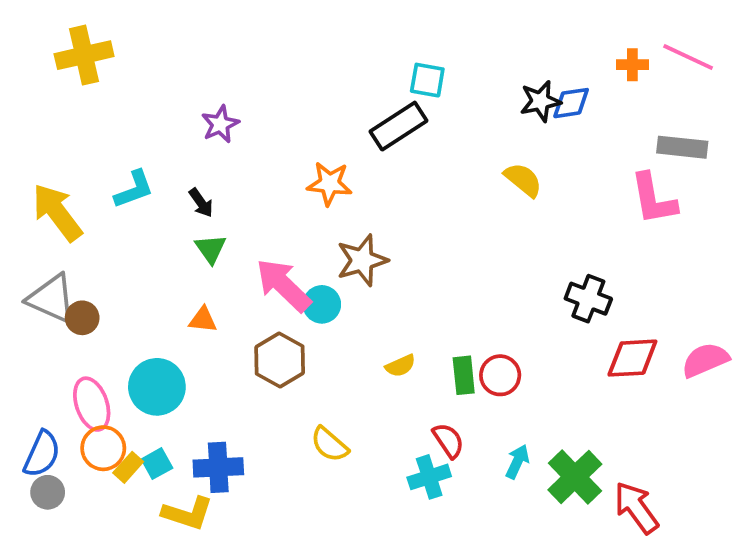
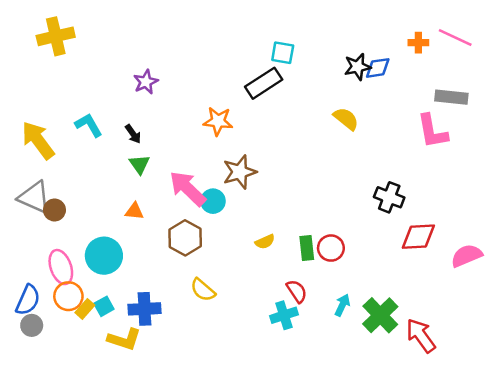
cyan L-shape: (134, 189) -> (89, 125), turned -100
pink semicircle: (705, 360) -> (467, 256), moved
yellow semicircle: (329, 444) -> (203, 290), moved

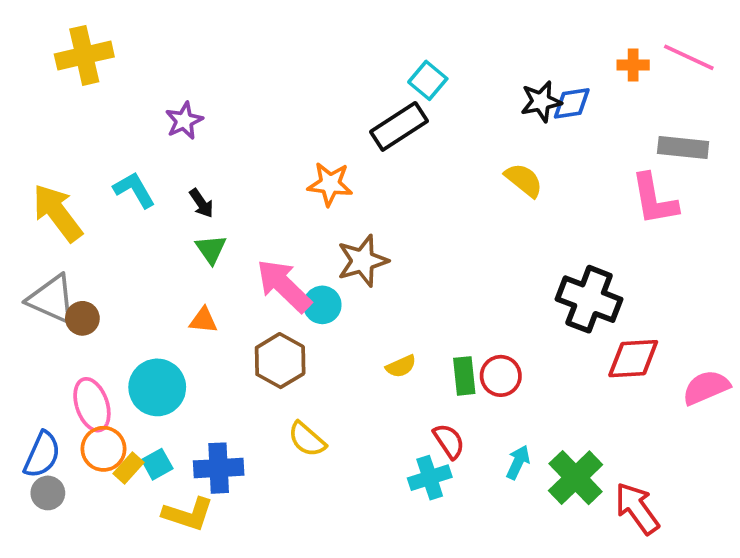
cyan square: (283, 53) -> (428, 80), turned 30
purple star: (146, 82) -> (184, 121), moved
black cross: (389, 197) -> (589, 299), size x1.4

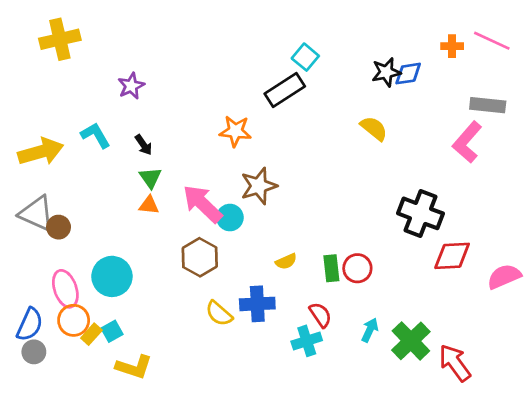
pink L-shape: (654, 199) -> (467, 142), turned 51
yellow arrow: (57, 213) -> (41, 152), turned 111
orange triangle: (203, 320) -> (149, 205), moved
blue cross: (219, 468) -> (257, 304), moved

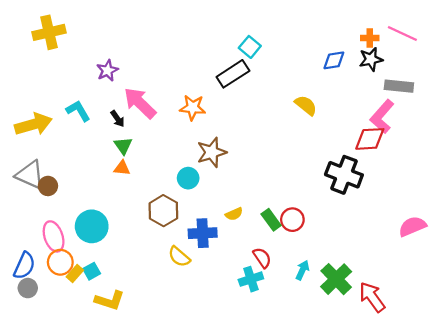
black star: (386, 72) -> (371, 59), moved
pink arrow: (202, 204) -> (140, 103), moved
red diamond: (452, 256) -> (370, 139), moved
green rectangle: (331, 268) -> (271, 220), turned -30
blue cross: (257, 304) -> (203, 233), moved

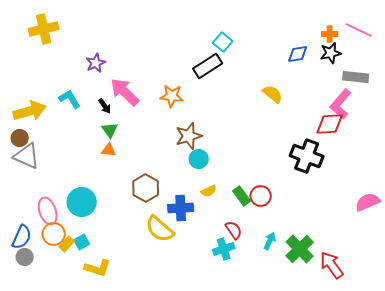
cyan circle: (188, 178) -> (199, 159), moved
brown circle: (48, 186) -> (20, 138), moved
yellow semicircle: (179, 257) -> (160, 229), size x1.4

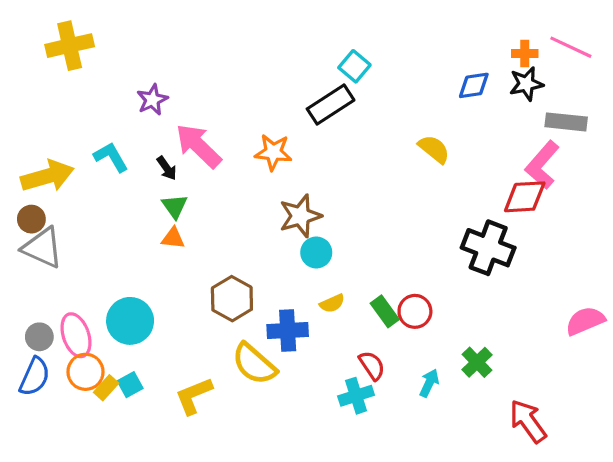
green cross: (300, 249) -> (477, 362), moved, size x0.7
gray circle: (25, 257) -> (39, 337), moved
yellow L-shape: (98, 268) -> (194, 396), moved, turned 140

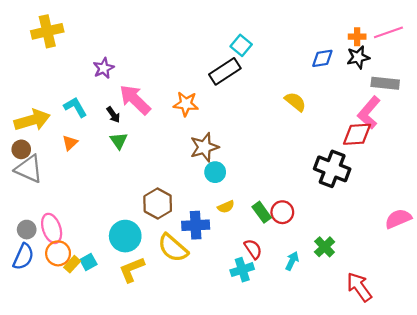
pink line: (571, 47) -> (388, 32), turned -44
orange triangle: (173, 238) -> (70, 143), moved, turned -49
cyan circle: (130, 321) -> (125, 236), moved

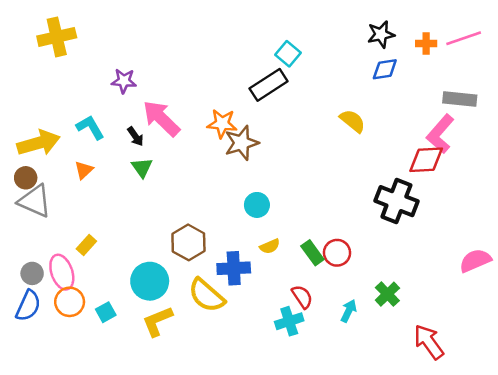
black star: (358, 57) -> (381, 34), moved
purple star: (104, 68) -> (124, 81), turned 30
brown star: (204, 147) -> (241, 143), moved
yellow rectangle: (72, 264) -> (86, 245), moved

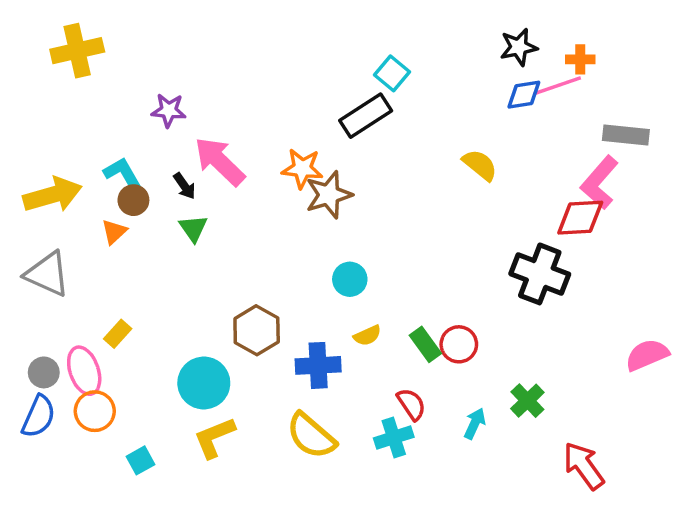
pink line: (464, 38) -> (557, 86), moved
brown circle: (26, 178) -> (133, 200), moved
yellow semicircle: (207, 295) -> (311, 436), moved
cyan square: (106, 312) -> (140, 460), moved

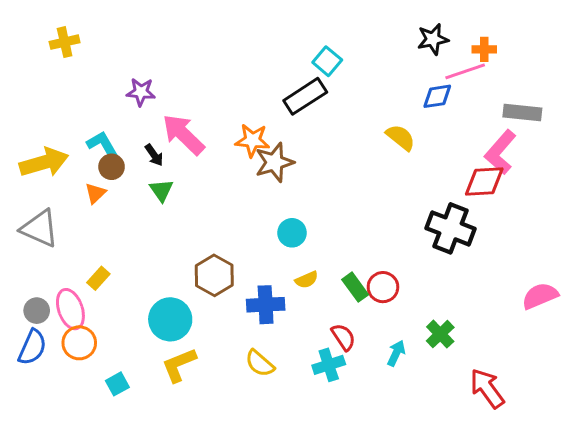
yellow cross: (77, 51) -> (65, 42), size x0.7
blue diamond: (524, 95) -> (437, 96), moved
yellow semicircle: (311, 436) -> (260, 363), size x0.7

